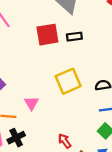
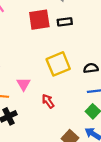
red arrow: (65, 141) -> (48, 101), moved

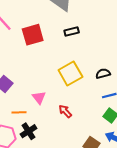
red square: (39, 20) -> (33, 35), moved

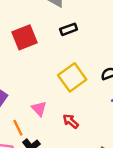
orange line: (19, 112) -> (18, 128), turned 72

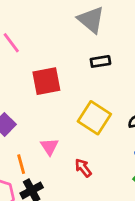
red square: (25, 37) -> (46, 81), moved
yellow square: (72, 77) -> (94, 118), turned -32

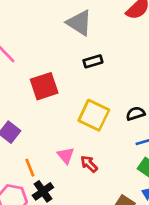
pink triangle: (49, 147) -> (66, 155), moved

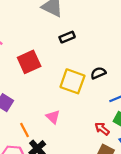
black semicircle: (136, 114) -> (98, 73), moved
red arrow: (89, 164) -> (102, 129), moved

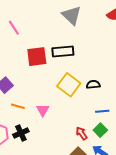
black rectangle: (67, 37) -> (63, 51), moved, size x1.5
orange line: (24, 130) -> (18, 106), moved, turned -64

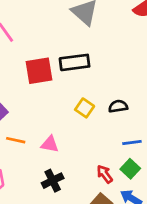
yellow square: (69, 85) -> (85, 108), size x0.6
pink triangle: (43, 110) -> (50, 144), turned -48
black cross: (21, 133) -> (53, 181), moved

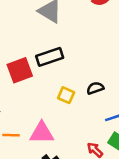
pink triangle: (50, 144) -> (42, 133), size x1.5

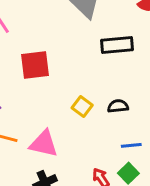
black rectangle: (50, 57) -> (117, 45), moved

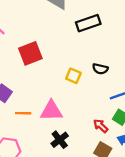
black semicircle: (118, 106) -> (100, 69), turned -147

